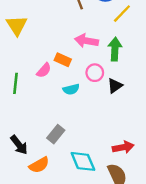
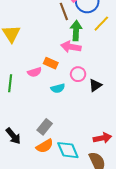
green arrow: (115, 49) -> (76, 31), moved
pink semicircle: (44, 70) -> (34, 72), turned 32
orange semicircle: (39, 165) -> (45, 146), moved

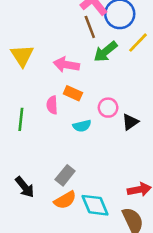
green arrow: (76, 31) -> (105, 52), turned -132
pink arrow: (71, 47) -> (66, 65), moved
pink semicircle: (34, 72) -> (52, 105), turned 104

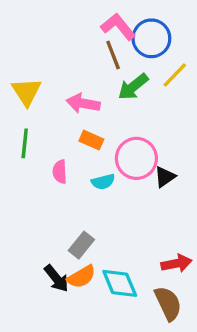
pink semicircle: (52, 105) -> (60, 172), moved
pink circle: (108, 108) -> (136, 158), size x1.6
green line: (21, 119) -> (25, 143), moved
black arrow: (25, 187) -> (56, 278), moved

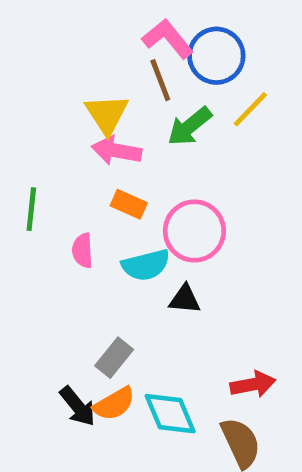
yellow triangle: (26, 92) -> (107, 114), moved
black triangle: (165, 177) -> (185, 299), moved, turned 40
cyan semicircle: (103, 182) -> (146, 265), size x1.4

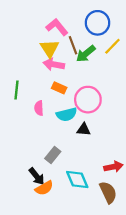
pink L-shape: (168, 39) -> (57, 27), moved
brown line: (160, 80) -> (73, 45), moved
orange semicircle: (114, 404) -> (44, 188), moved

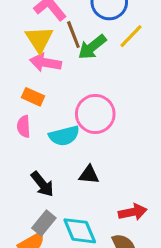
orange rectangle: (59, 88) -> (33, 97), moved
black triangle: (84, 129) -> (89, 175), moved
gray rectangle: (53, 155) -> (44, 223), moved
black arrow: (37, 176) -> (42, 184), moved

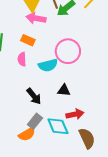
red arrow: (133, 212) -> (75, 114), moved

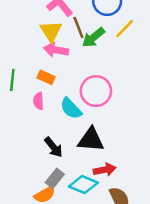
cyan semicircle: (48, 65) -> (71, 109), turned 60
black triangle: (64, 90) -> (91, 140), size x1.6
cyan diamond: (58, 126) -> (83, 185), turned -45

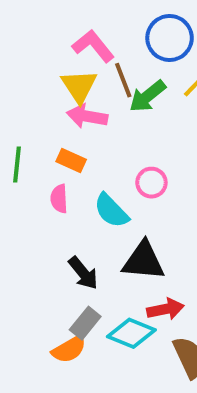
pink circle: (96, 91) -> (151, 183), size x0.6

